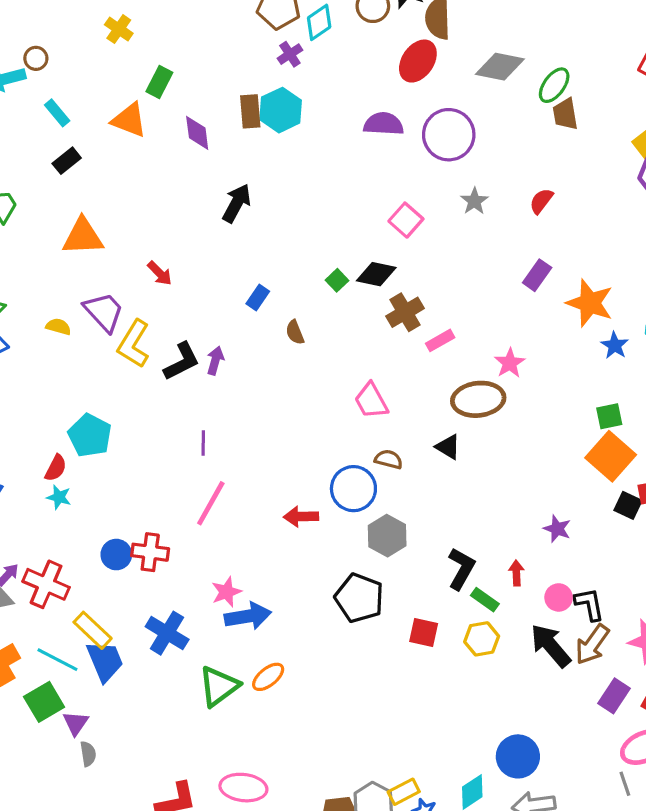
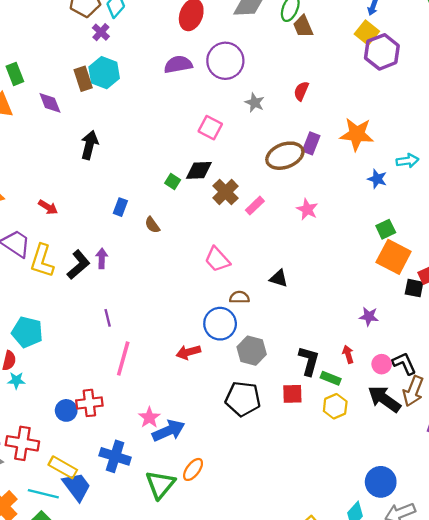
green rectangle: (159, 82) -> (15, 74), turned -35
orange star: (590, 303) -> (357, 134), moved
brown ellipse: (478, 399) -> (285, 156), moved
red square: (424, 633) -> (292, 394), moved

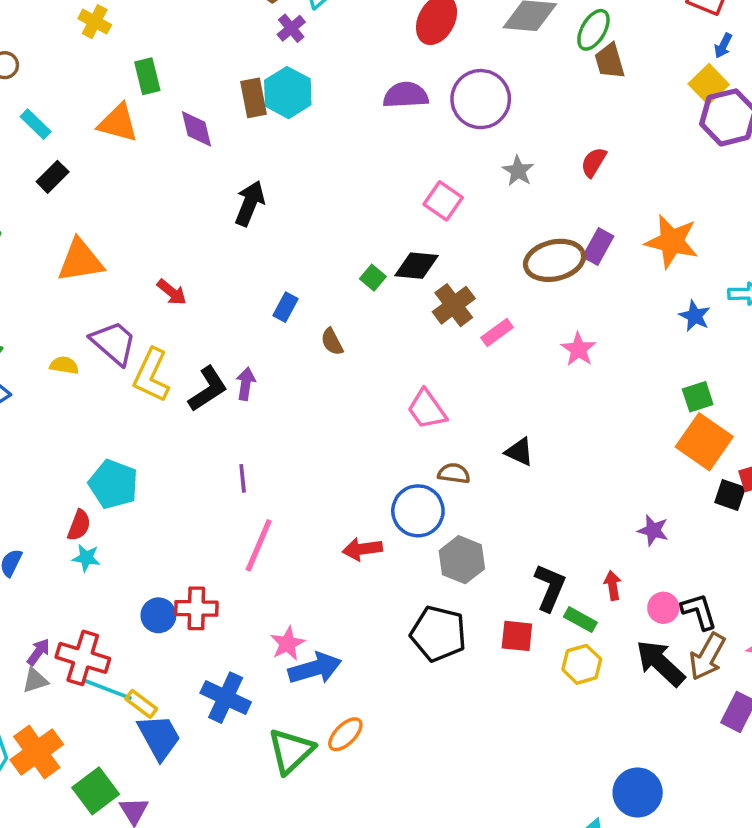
yellow rectangle: (63, 467) -> (141, 704), size x0.7
cyan line: (43, 494) -> (108, 690), moved

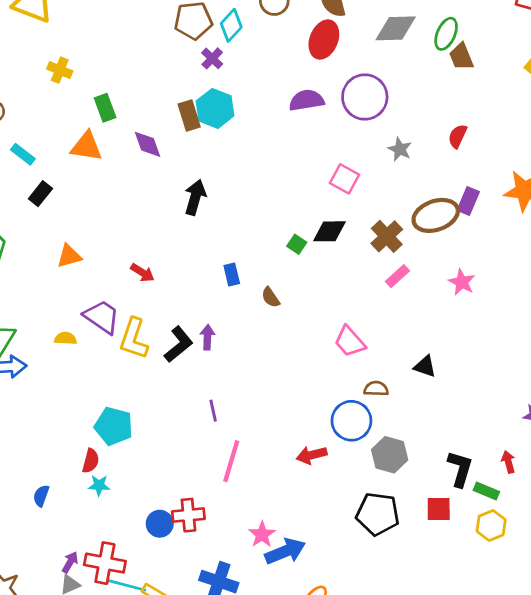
orange triangle: (80, 261) -> (69, 256), size x0.7
brown cross: (454, 305) -> (387, 236), moved
blue rectangle: (285, 307) -> (232, 275), turned -35

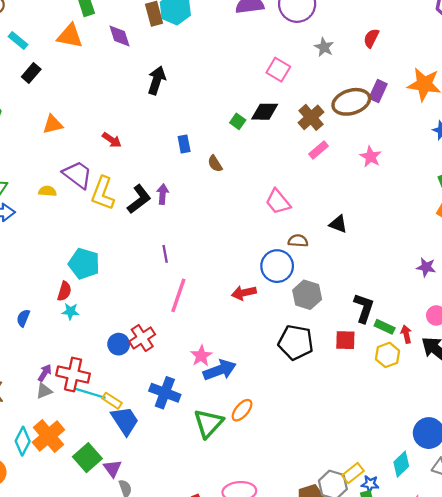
red arrow: (508, 462) -> (406, 334), moved
red cross: (188, 515) -> (142, 338), turned -30

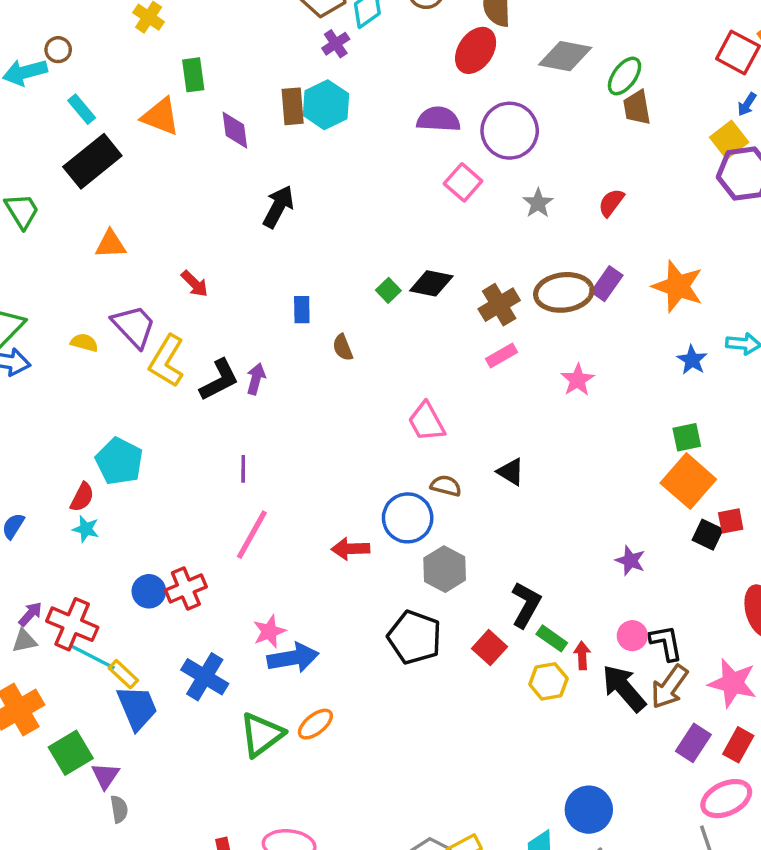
pink square: (278, 70) -> (463, 182), moved
black rectangle: (31, 73) -> (92, 161), size x1.8
red square: (345, 340) -> (489, 648), turned 30

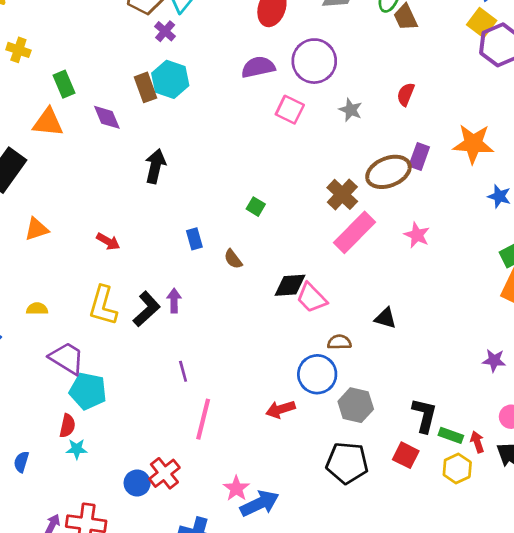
black diamond: (431, 283) -> (290, 285), moved
purple trapezoid: (134, 326) -> (67, 358), moved
pink rectangle: (501, 356) -> (354, 232), size x1.8

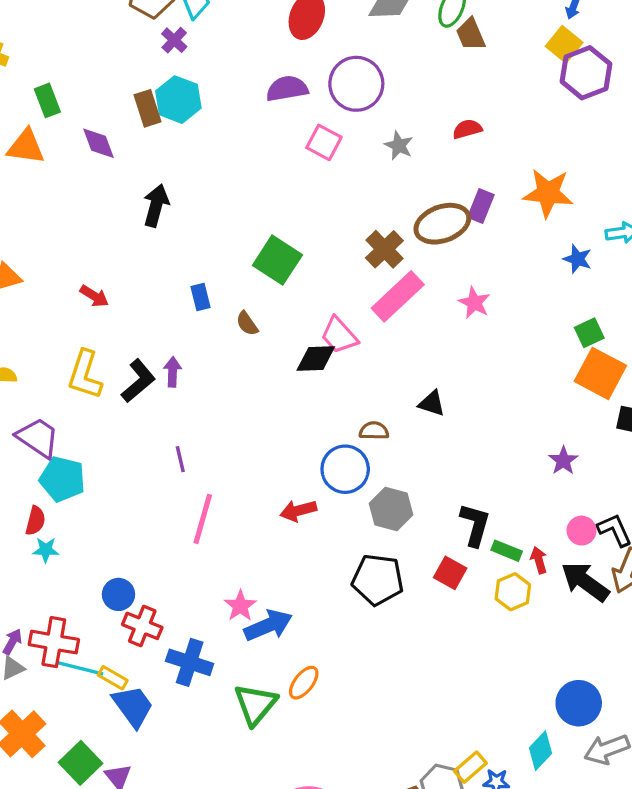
red semicircle: (406, 94) -> (467, 129), turned 50
green square: (256, 207) -> (277, 260), size x2.0
pink trapezoid: (312, 298) -> (339, 335), moved
purple star: (494, 360) -> (563, 461), turned 30
red cross: (164, 473) -> (142, 626), moved, turned -32

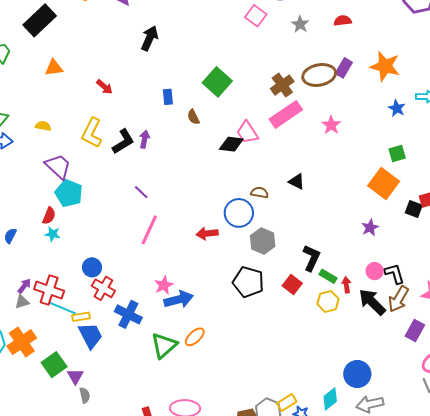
orange square: (600, 373) -> (384, 183), moved
purple line: (180, 459) -> (141, 192), turned -42
yellow rectangle: (113, 678) -> (81, 317), turned -48

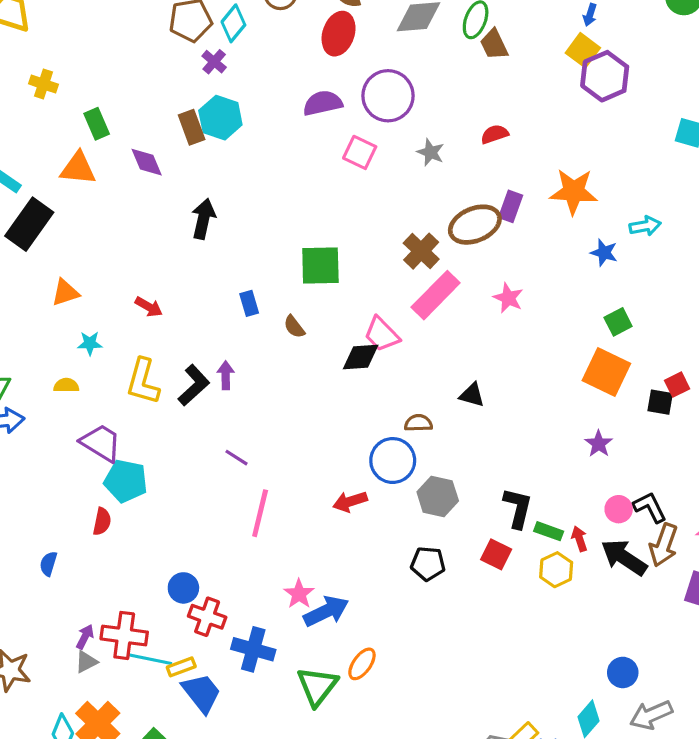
green square: (217, 82) -> (320, 266), turned -32
cyan star: (53, 234) -> (90, 343), moved
black pentagon: (248, 282) -> (428, 564), size x0.7
blue circle: (357, 374) -> (623, 672), size x0.7

